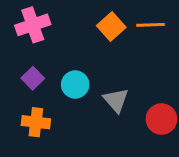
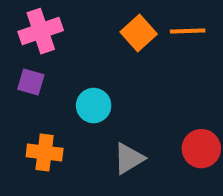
purple square: (33, 78) -> (31, 82), moved, turned -30
gray triangle: (116, 100) -> (129, 158), moved, turned 40

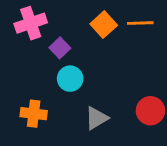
purple square: (31, 82) -> (60, 48), moved, turned 30

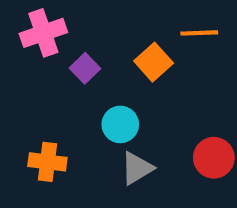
orange square: (104, 25) -> (154, 62), moved
cyan circle: (70, 79) -> (120, 124), moved

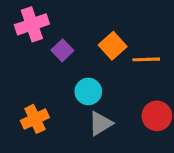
orange line: (199, 33) -> (146, 59), moved
orange cross: (47, 162) -> (35, 119), turned -32

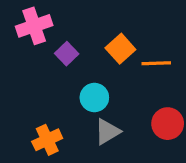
orange cross: (35, 119) -> (47, 140), moved

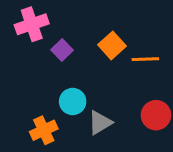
cyan circle: (94, 98) -> (73, 102), moved

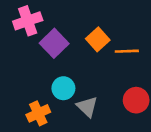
purple square: (62, 50) -> (54, 43), size x1.5
gray triangle: (100, 123) -> (87, 107), turned -45

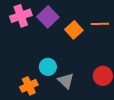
purple square: (54, 43) -> (48, 17), moved
orange line: (127, 51) -> (100, 24), moved

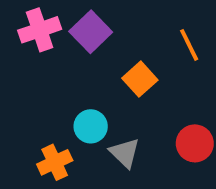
orange line: (100, 24) -> (189, 45), turned 66
orange square: (74, 30) -> (140, 79), moved

